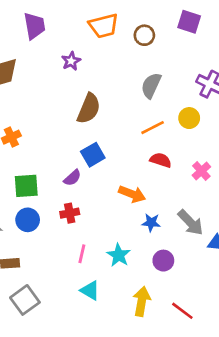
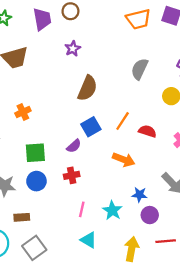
orange trapezoid: (104, 26) -> (138, 19), moved
brown circle: (144, 35) -> (70, 11), moved
orange line: (153, 128) -> (123, 121), moved, turned -30
blue star: (151, 223) -> (140, 195), moved
red line: (182, 311) -> (166, 241), moved, turned -42

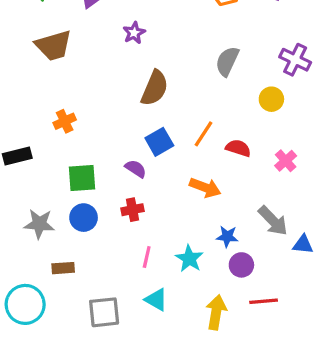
purple semicircle: (74, 146) -> (136, 169), turned -105
gray square: (34, 248) -> (104, 312), moved, turned 30

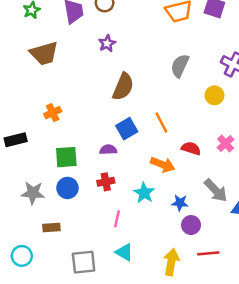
orange line: (204, 134) -> (161, 122), turned -60
red semicircle: (238, 148) -> (191, 148), moved
purple semicircle: (136, 169) -> (108, 150), turned -35
cyan star: (189, 259) -> (144, 193), moved
cyan circle: (25, 304) -> (22, 256), size x0.7

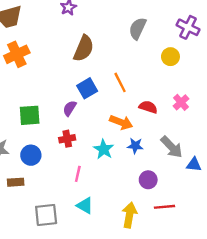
orange cross: (53, 113) -> (17, 54), moved, size x1.5
purple semicircle: (108, 150) -> (70, 108), turned -56
blue circle: (67, 188) -> (31, 155), moved
blue star: (180, 203) -> (135, 146), moved

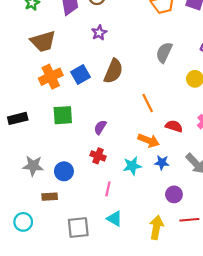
blue square: (87, 88) -> (80, 74), moved
green square: (30, 115) -> (63, 115), moved
red cross: (67, 139) -> (98, 156), turned 32
cyan star: (104, 149) -> (132, 166), turned 30

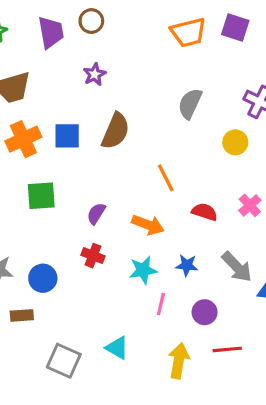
blue square: (80, 74) -> (67, 136), turned 30
orange arrow: (149, 140) -> (148, 225), moved
pink line: (108, 189) -> (161, 304), moved
gray square: (78, 227) -> (64, 361), turned 30

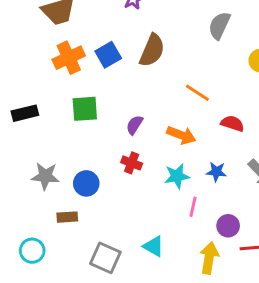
blue square: (67, 136) -> (108, 55), turned -30
orange line: (166, 178) -> (197, 93), turned -30
purple circle: (205, 312) -> (228, 226), moved

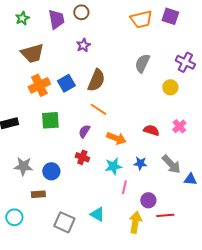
orange line: (197, 93) -> (98, 109), moved

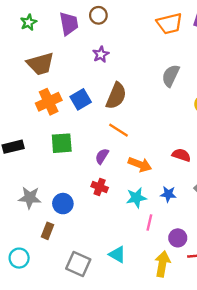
brown rectangle: (38, 194) -> (47, 231), turned -64

